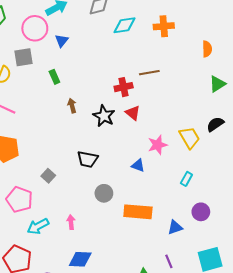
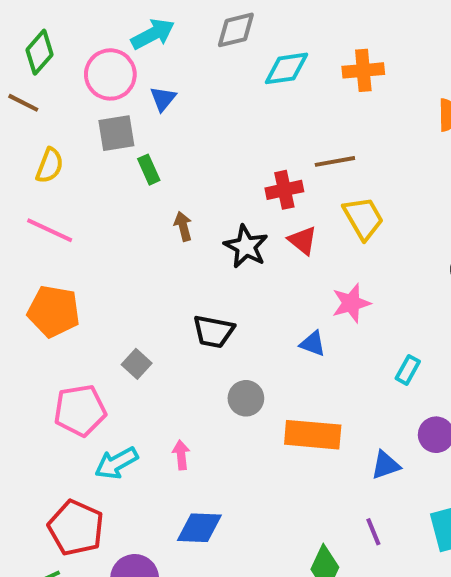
gray square: (24, 57) -> (116, 133), moved
yellow trapezoid: (190, 138) -> (363, 218), moved
pink pentagon: (19, 199) -> (80, 410), turned -30

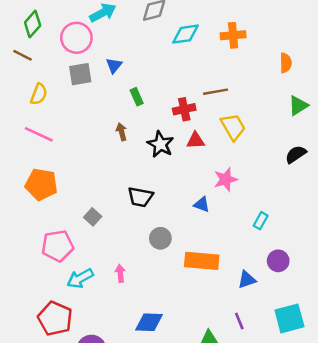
blue triangle: (163, 99) -> (114, 65), moved
green rectangle: (149, 170) -> (137, 97), moved
red triangle: (303, 240) -> (195, 141), turned -42
blue diamond: (199, 528) -> (149, 322), moved

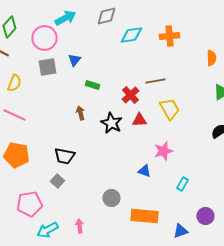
green rectangle: (137, 97) -> (92, 85), turned -48
red cross: (184, 109) -> (130, 95), turned -30
black trapezoid: (140, 197) -> (64, 156), moved
cyan rectangle: (261, 221) -> (182, 184), moved

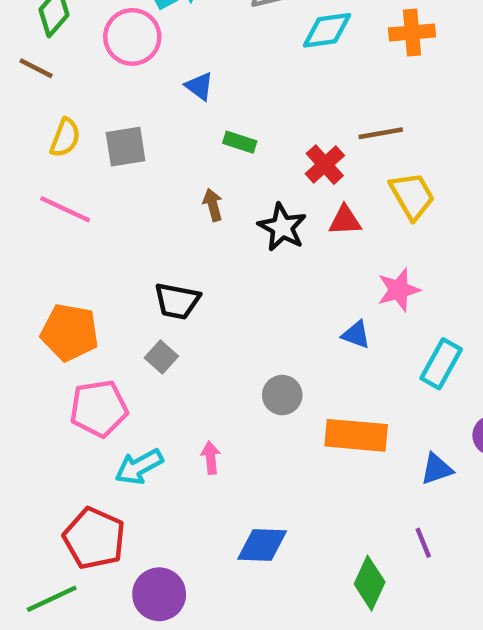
blue triangle: (74, 60) -> (199, 86), turned -32
gray square: (47, 67) -> (126, 147), moved
orange pentagon: (16, 155) -> (70, 332), moved
cyan rectangle: (182, 184) -> (441, 364), size x1.5

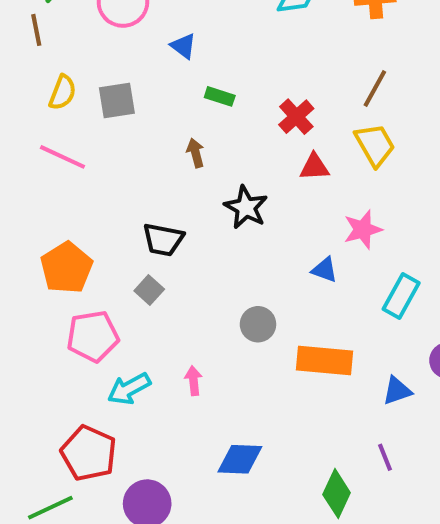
brown line: (36, 68) -> (36, 30), turned 52
brown line: (381, 133) -> (375, 88), moved, turned -51
black star: (282, 227) -> (246, 207), moved
orange pentagon: (70, 332) -> (67, 268), turned 30

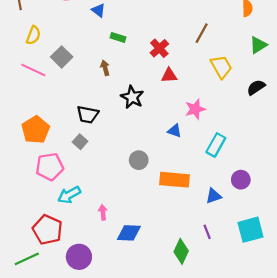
gray square: (117, 100) -> (62, 57), moved, turned -36
yellow trapezoid: (375, 145) -> (221, 67), moved
pink arrow: (193, 381) -> (103, 212), moved

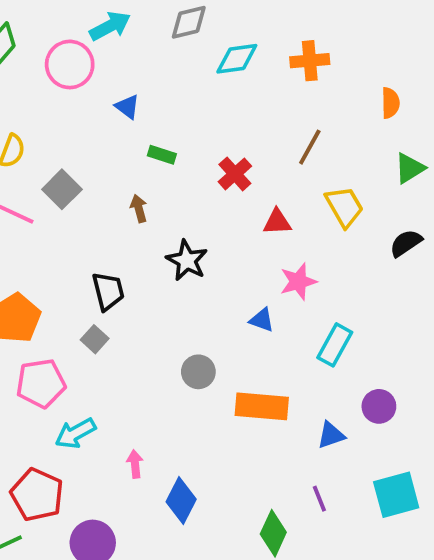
red triangle: (169, 75) -> (277, 222), moved
black trapezoid: (88, 115) -> (108, 291), turned -115
blue diamond: (129, 233) -> (181, 501), turned -65

